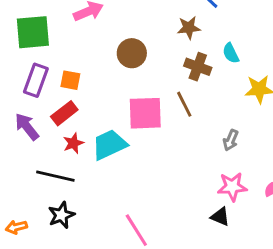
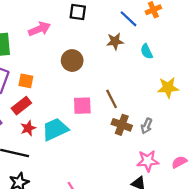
cyan semicircle: (231, 53) -> (147, 51), moved
brown cross: (198, 67) -> (122, 125), moved
pink square: (145, 113) -> (82, 106), size x0.7

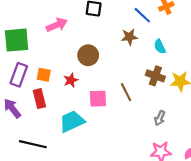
red rectangle: (21, 106) -> (39, 99), turned -66
brown cross: (122, 125) -> (155, 76), moved
red star: (28, 128) -> (71, 80), moved

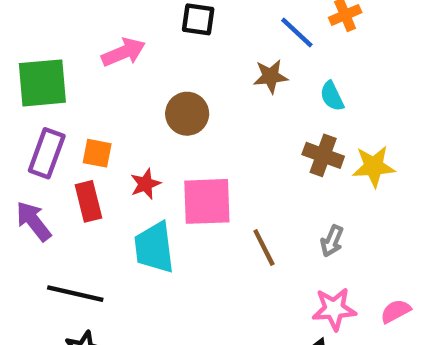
red star: (71, 80) -> (145, 184), moved
brown line: (126, 92) -> (264, 248), moved
pink square: (98, 99) -> (207, 201), size x1.4
cyan trapezoid: (72, 121) -> (154, 248), turned -72

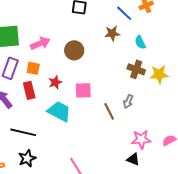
pink arrow: (123, 52) -> (40, 43), moved
pink square: (207, 201) -> (83, 90), size x0.7
gray arrow: (332, 241) -> (128, 101), moved
cyan trapezoid: (154, 248) -> (59, 111), turned 125

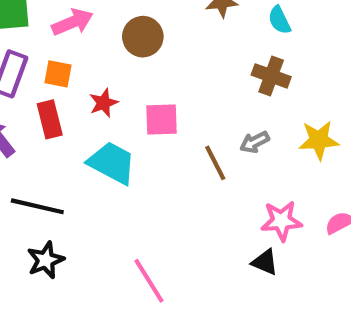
yellow star: (159, 74) -> (319, 140), moved
gray arrow: (128, 101) -> (255, 142), turned 40

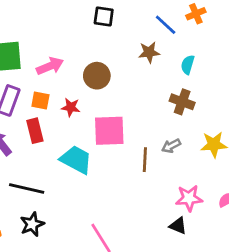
cyan semicircle: (279, 20) -> (188, 65), turned 42
red star: (104, 103) -> (71, 107), moved, turned 30
pink square: (161, 119) -> (109, 131), size x1.4
brown line: (215, 163) -> (145, 160), turned 30

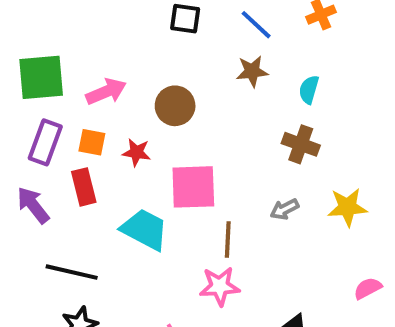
blue line: (166, 25) -> (256, 25), moved
brown line: (145, 160) -> (228, 240), moved
pink star: (189, 198) -> (220, 286), moved

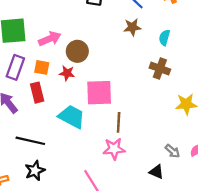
brown circle: (175, 106) -> (77, 51), moved
gray arrow: (285, 209) -> (172, 151), moved, turned -112

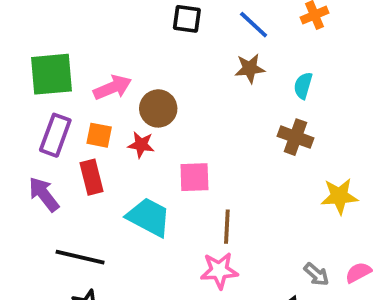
pink square: (99, 93) -> (194, 177), size x0.7

